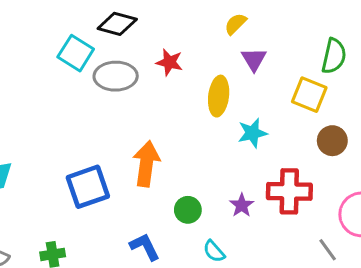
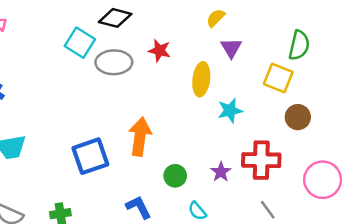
gray line: (328, 250) -> (268, 210), moved

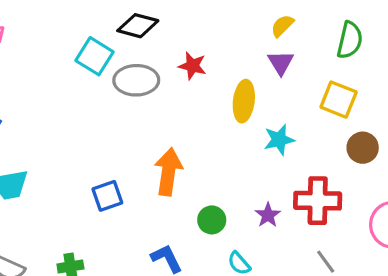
yellow semicircle: (216, 18) -> (282, 26), moved
green semicircle: (299, 45) -> (350, 40), moved
blue square: (90, 156) -> (107, 196), size x0.7

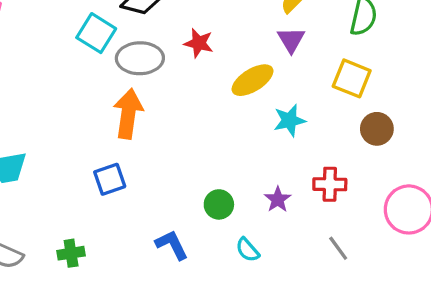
yellow ellipse: (244, 101) -> (253, 80), turned 51
orange arrow: (168, 172) -> (128, 114), moved
red cross: (318, 201) -> (330, 184), size x0.7

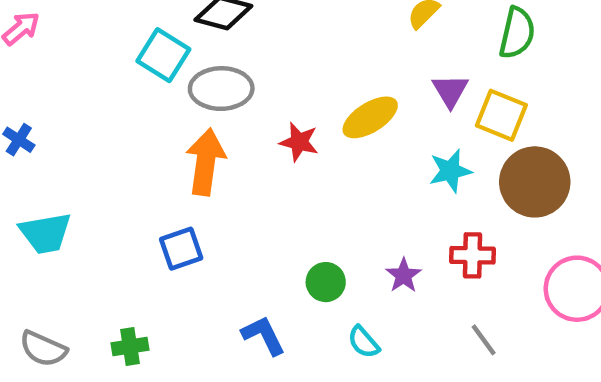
purple triangle: (291, 40) -> (450, 91), moved
red star: (199, 43) -> (299, 142), moved
cyan star: (289, 120) -> (450, 171), moved
brown circle: (377, 129) -> (535, 182), size x1.6

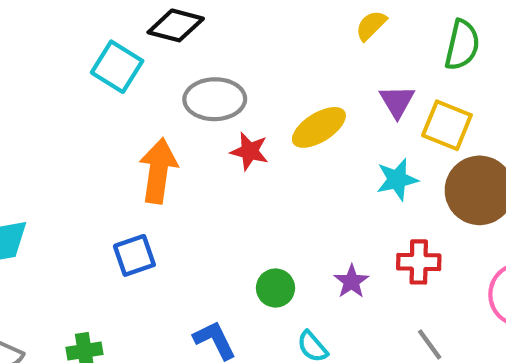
gray ellipse: (221, 89) -> (215, 99), moved

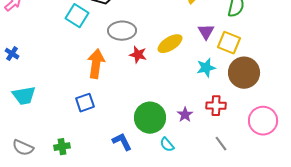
green circle: (276, 288) -> (150, 118), size x1.8

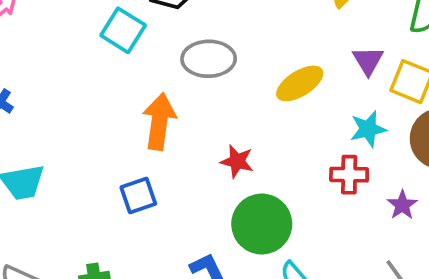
red star: (138, 55) -> (237, 161), moved
red cross: (216, 106) -> (349, 175), moved
purple star: (185, 115) -> (402, 205), moved

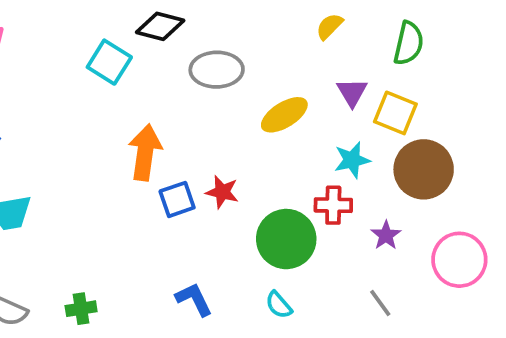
gray ellipse: (209, 59) -> (217, 70), moved
blue square: (138, 196) -> (177, 199), moved
green circle: (262, 224) -> (286, 239), moved

